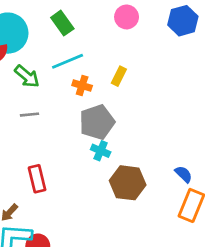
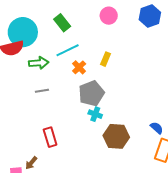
green arrow: (27, 76) -> (39, 63), turned -42
orange cross: (82, 86) -> (79, 67), turned 32

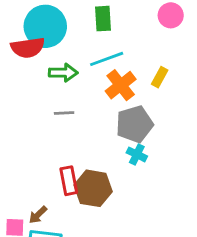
green rectangle: (62, 23) -> (103, 19), turned 30
orange cross: (79, 67) -> (121, 85), size x1.5
brown hexagon: (116, 136) -> (93, 188), moved

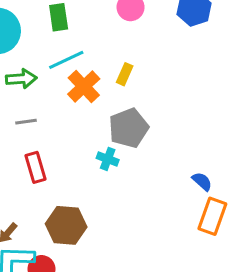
gray pentagon: (134, 124) -> (129, 128), moved
red rectangle: (69, 181) -> (36, 167), moved
brown hexagon: (93, 188) -> (66, 225), moved

